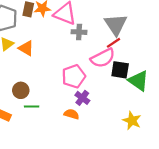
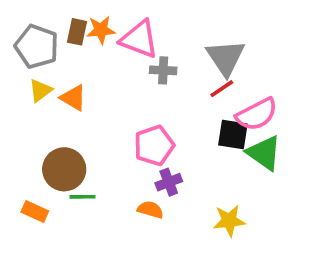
pink semicircle: (103, 58) -> (257, 114), moved
brown circle: (21, 90) -> (64, 169), size x1.5
purple cross: (82, 98) -> (169, 182), turned 32
yellow star: (132, 121) -> (229, 221), moved, turned -30

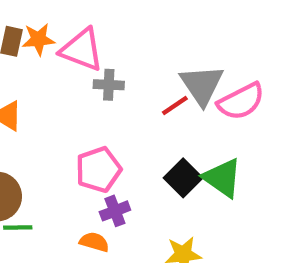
gray triangle: (226, 57) -> (202, 85), moved
pink semicircle: (257, 114) -> (241, 101), moved
black square: (233, 134) -> (183, 178), moved, turned 36

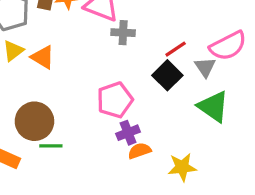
gray triangle: (202, 85) -> (205, 67), moved, size x0.6
black square: (183, 178) -> (167, 75), moved
orange semicircle: (94, 242) -> (139, 151), moved, turned -35

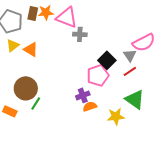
red line: (176, 49) -> (130, 71), moved
pink pentagon: (115, 100) -> (98, 75), moved
green triangle: (213, 106) -> (135, 99), moved
green line: (51, 146) -> (36, 103), turned -56

